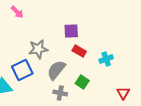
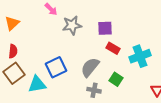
gray star: (38, 49) -> (72, 25), moved
cyan cross: (106, 59) -> (140, 56), size x1.5

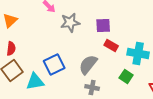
cyan cross: (140, 56) -> (138, 53), turned 30
green square: (116, 79) -> (126, 76), moved

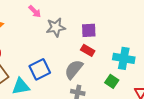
red rectangle: (111, 45) -> (88, 50), moved

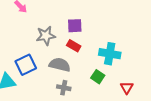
gray star: (56, 27) -> (46, 36), moved
gray semicircle: (74, 69) -> (60, 65), turned 65

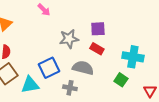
gray cross: (64, 88) -> (70, 88), moved

